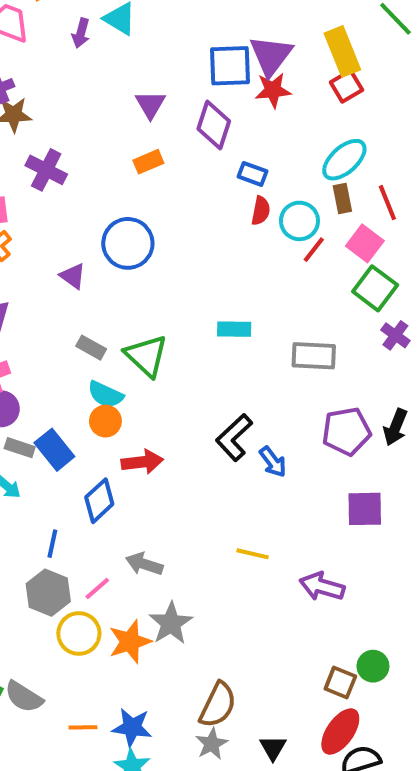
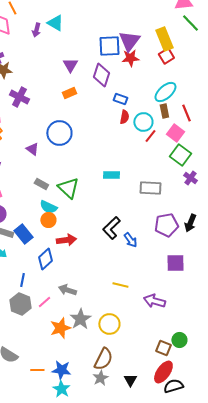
yellow circle: (79, 633) -> (109, 324), moved

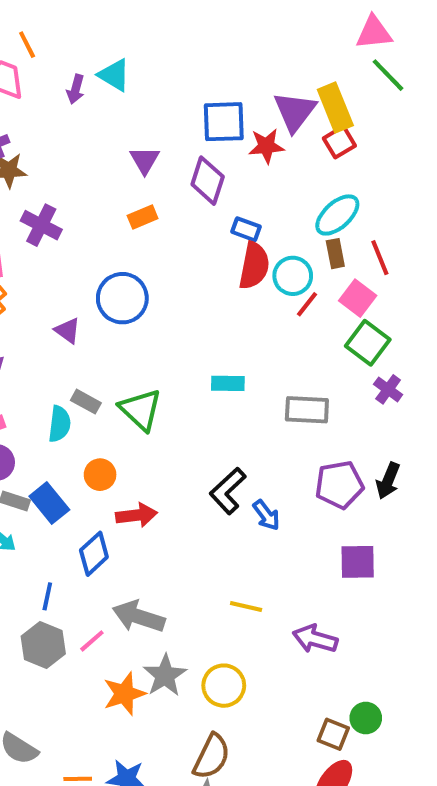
purple triangle: (129, 41) -> (295, 112), moved
red semicircle: (124, 117) -> (254, 266), size x1.6
cyan semicircle: (48, 207) -> (59, 424), moved, turned -108
gray arrow: (67, 290) -> (139, 617), size x1.4

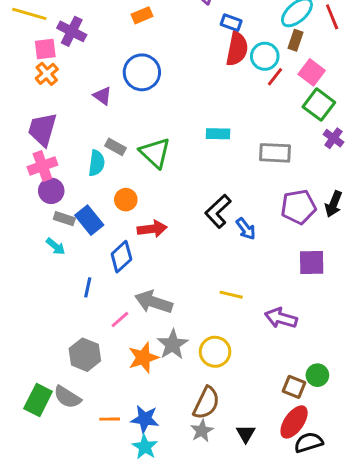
orange rectangle: (143, 217) -> (142, 15), moved
purple cross: (41, 225) -> (72, 31), moved
brown rectangle: (335, 254) -> (295, 40), turned 30
red line: (380, 258) -> (332, 17), moved
gray hexagon: (43, 645) -> (85, 355), moved

